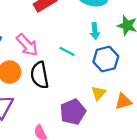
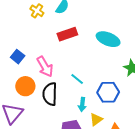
cyan arrow: (95, 31) -> (82, 104), moved

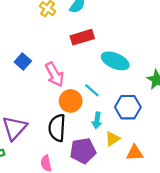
cyan ellipse: (108, 39) -> (115, 61), moved
orange circle: (25, 86) -> (71, 101), moved
black semicircle: (50, 94) -> (57, 128), moved

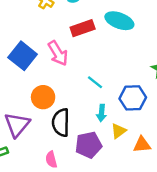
cyan ellipse: (115, 61) -> (119, 21), moved
blue square: (23, 62) -> (23, 56), size x1.6
pink arrow: (55, 74) -> (58, 53), moved
orange circle: (71, 101) -> (43, 97), moved

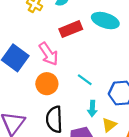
orange circle: (43, 97) -> (47, 84), moved

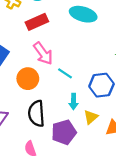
red rectangle: (71, 29) -> (37, 22), moved
pink arrow: (49, 54) -> (43, 53), moved

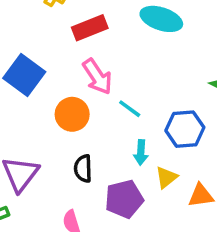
black semicircle: (36, 114) -> (83, 169), size x0.7

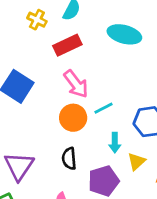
cyan line: (130, 109) -> (104, 108), turned -60
orange circle: (72, 114) -> (73, 118), moved

